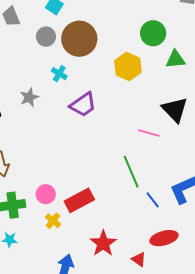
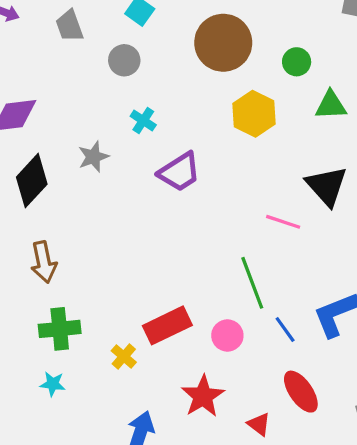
green circle: (153, 33) -> (297, 62), size x0.7
brown circle: (79, 39) -> (223, 43), moved
pink circle: (46, 194) -> (227, 335), moved
red ellipse: (164, 238) -> (301, 392), turned 68

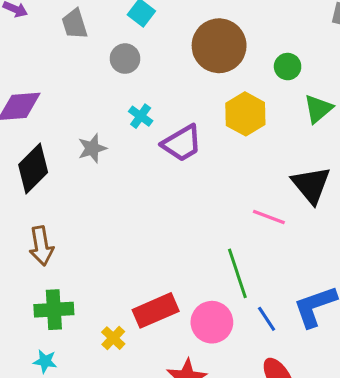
green triangle: (331, 105) -> (318, 109), turned -40
purple trapezoid: (179, 172) -> (182, 143), moved
pink circle: (227, 335) -> (212, 322), size x1.4

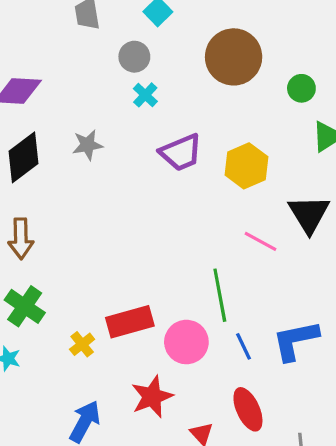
yellow hexagon: (245, 114) -> (246, 166), moved
cyan cross: (141, 116) -> (145, 95), moved
green cross: (54, 310) -> (25, 306), turned 30

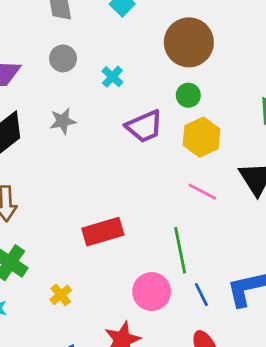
gray circle: (134, 57) -> (63, 58), moved
green circle: (301, 88) -> (188, 95), moved
pink line: (260, 241) -> (202, 192), moved
red rectangle: (130, 322) -> (103, 232), moved

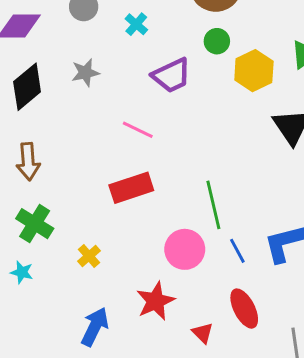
yellow hexagon: (202, 137) -> (254, 71), moved
pink line: (202, 192) -> (138, 130), moved

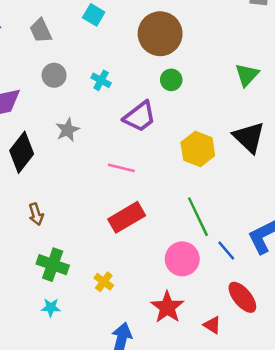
yellow hexagon: (254, 71) -> (198, 149), moved
brown arrow: (28, 162) -> (36, 214), size x0.7

